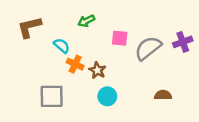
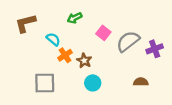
pink square: (120, 38) -> (103, 33), turned 32
purple cross: (183, 42) -> (155, 49), moved
orange cross: (75, 64) -> (65, 55), turned 32

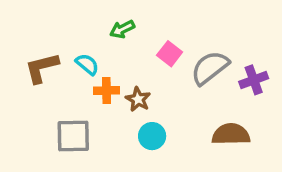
brown L-shape: (26, 23) -> (42, 68), moved
orange cross: (65, 55) -> (107, 90), turned 32
brown semicircle: (141, 82) -> (231, 134), size x1.5

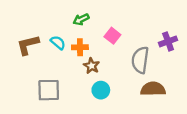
gray semicircle: (210, 68) -> (140, 60), moved, turned -44
purple cross: (254, 80) -> (168, 41), moved
orange cross: (107, 90) -> (80, 47), moved

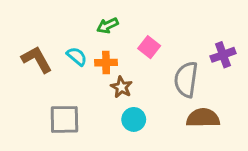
brown L-shape: (28, 45) -> (37, 59), turned 75

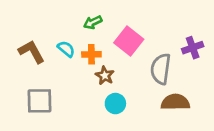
pink square: (149, 47) -> (129, 41), size x1.5
gray square: (64, 119) -> (40, 101), moved

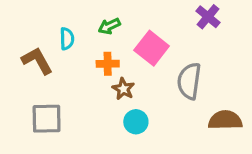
purple cross: (193, 48) -> (208, 17), moved, turned -30
cyan semicircle: (66, 49) -> (67, 39), moved, turned 48
brown semicircle: (175, 102) -> (225, 120), moved

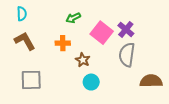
purple cross: (208, 17) -> (126, 29), moved
cyan semicircle: (67, 39) -> (22, 14), moved
orange cross: (108, 64) -> (63, 43), moved

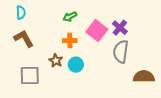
orange cross: (63, 43) -> (70, 41), moved
brown star: (83, 60) -> (56, 61), moved
cyan circle: (91, 82) -> (76, 65), moved

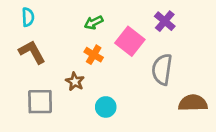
purple cross: (120, 28) -> (165, 21), moved
orange cross: (70, 41) -> (94, 55), turned 32
cyan circle: (76, 65) -> (106, 107), moved

